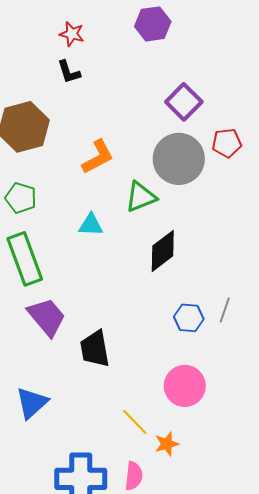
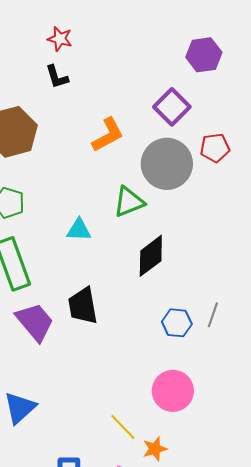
purple hexagon: (153, 24) -> (204, 55), moved
orange L-shape: (98, 157) -> (108, 135), moved
black trapezoid: (95, 349) -> (83, 306), moved

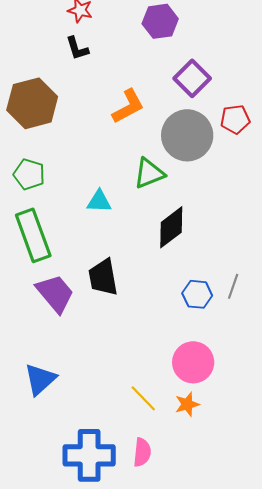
purple hexagon: (204, 55) -> (160, 21), moved
orange star: (155, 449) -> (187, 404), moved

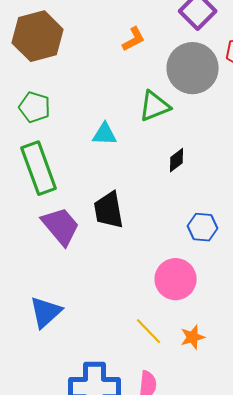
orange L-shape: (128, 106) -> (134, 39), size x0.7
black diamond: (171, 227) -> (177, 160), size x0.6
pink circle: (193, 362) -> (176, 279), moved

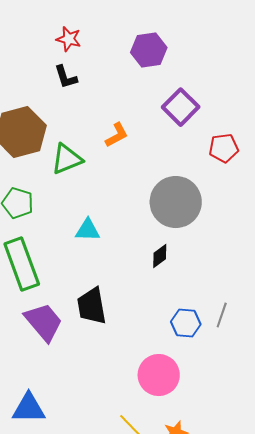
gray circle: (193, 68) -> (176, 202), moved
green triangle: (155, 106) -> (67, 159), moved
blue triangle: (46, 312) -> (29, 408), turned 42

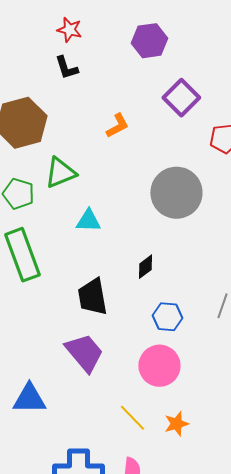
green triangle: (67, 159) -> (60, 173), moved
black diamond: (160, 256) -> (145, 267), moved
purple trapezoid: (44, 322) -> (84, 353), moved
blue hexagon: (186, 323) -> (167, 317), moved

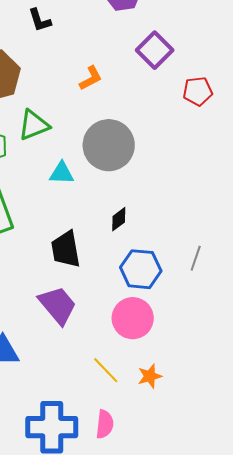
gray circle: (176, 193) -> (109, 145), moved
blue hexagon: (167, 317) -> (141, 269), size x1.4

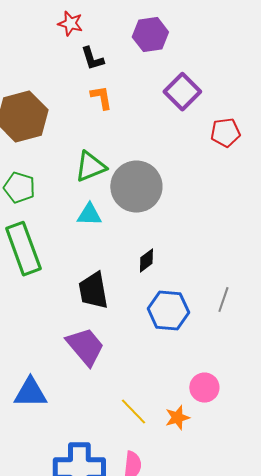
black L-shape: (40, 20) -> (92, 59), moved
orange L-shape: (91, 78) -> (101, 98), moved, turned -72
green triangle: (34, 125) -> (90, 167), moved
pink circle: (133, 318) -> (204, 388), moved, size x0.7

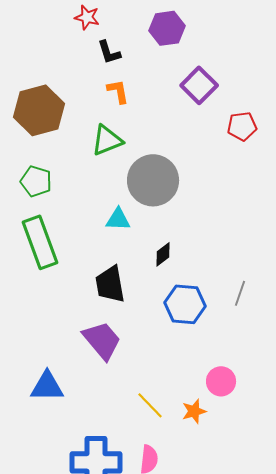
green triangle: (90, 167) -> (107, 140), moved
cyan triangle: (89, 215) -> (118, 219), moved

